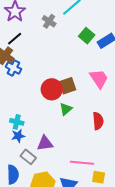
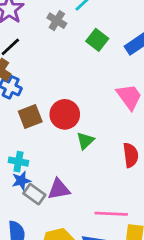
green square: (87, 36) -> (97, 40), moved
brown square: (67, 86) -> (30, 117), moved
gray rectangle: (28, 157) -> (34, 194), moved

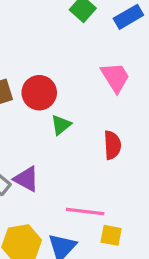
purple triangle: (59, 189) -> (26, 179), turned 35

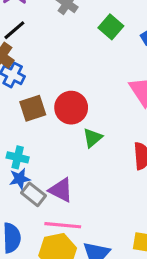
pink line: (85, 212) -> (63, 225), moved

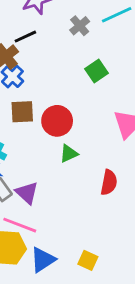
green square: (111, 27) -> (96, 71), moved

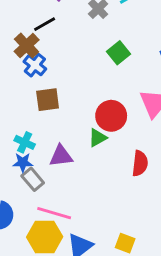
red circle: (57, 121) -> (111, 116), moved
purple triangle: (27, 193) -> (61, 156), moved, turned -45

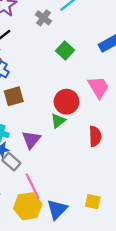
purple triangle: (61, 156) -> (31, 140), turned -36
pink line: (54, 213) -> (32, 186), turned 56

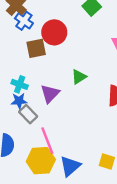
red circle: (67, 102) -> (54, 32), moved

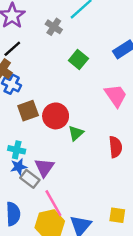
red circle: (54, 32) -> (56, 116), moved
purple triangle: (50, 94) -> (44, 167), moved

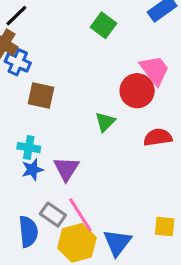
brown square: (28, 111) -> (41, 95), turned 35
red circle: (56, 116) -> (137, 91), moved
red semicircle: (115, 147) -> (158, 137), turned -90
gray rectangle: (30, 179) -> (53, 215), moved

